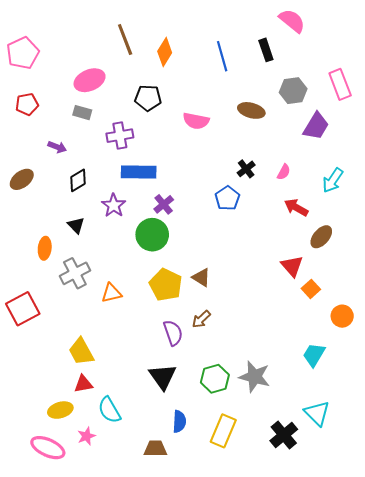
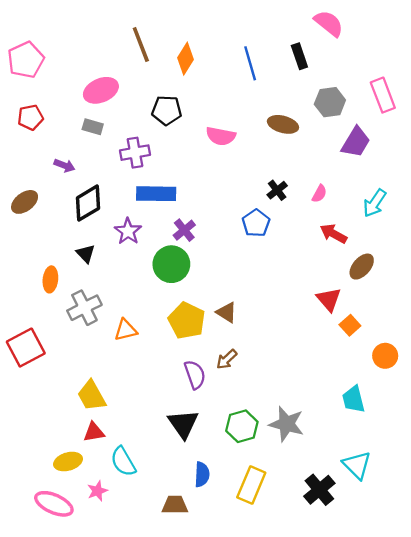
black diamond: (78, 180) -> (88, 203), size x1.4
cyan trapezoid: (314, 355) -> (353, 399), turned -45

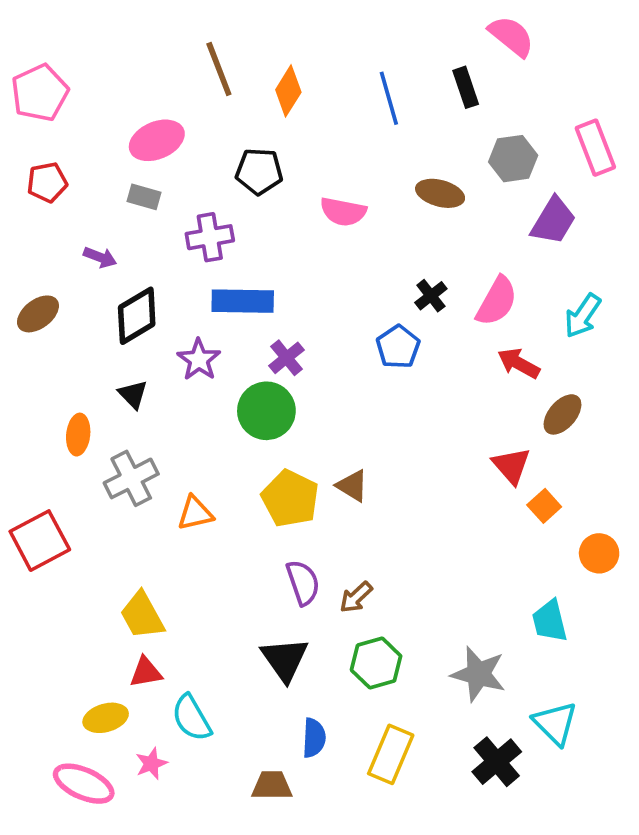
pink semicircle: (319, 194) -> (497, 301), size x1.8
brown arrow: (227, 359) -> (356, 597), moved
gray star: (287, 424) -> (478, 674), moved

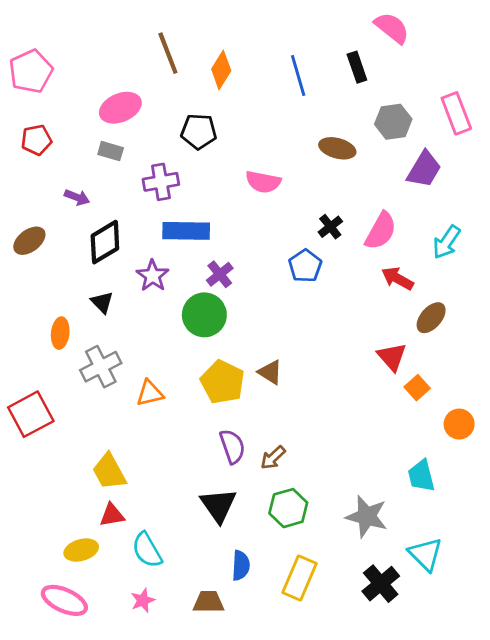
pink semicircle: (343, 212) -> (263, 182), moved
pink star: (151, 764) -> (143, 600), moved

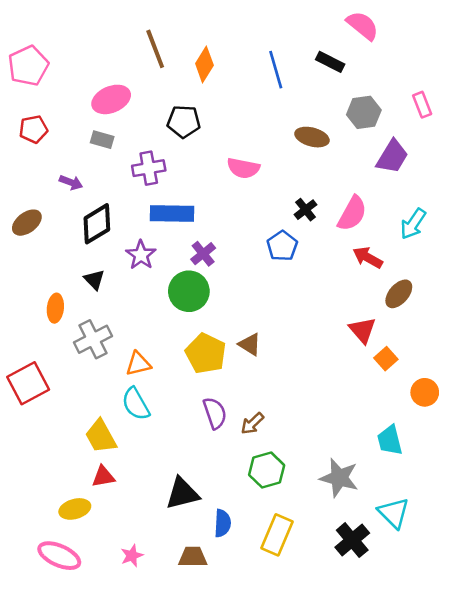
black rectangle: (357, 67) -> (330, 62), turned -44
pink rectangle: (456, 113) -> (422, 105), size x0.7
black triangle: (218, 505) -> (182, 493), moved, turned 51
cyan semicircle: (147, 550) -> (136, 404), moved

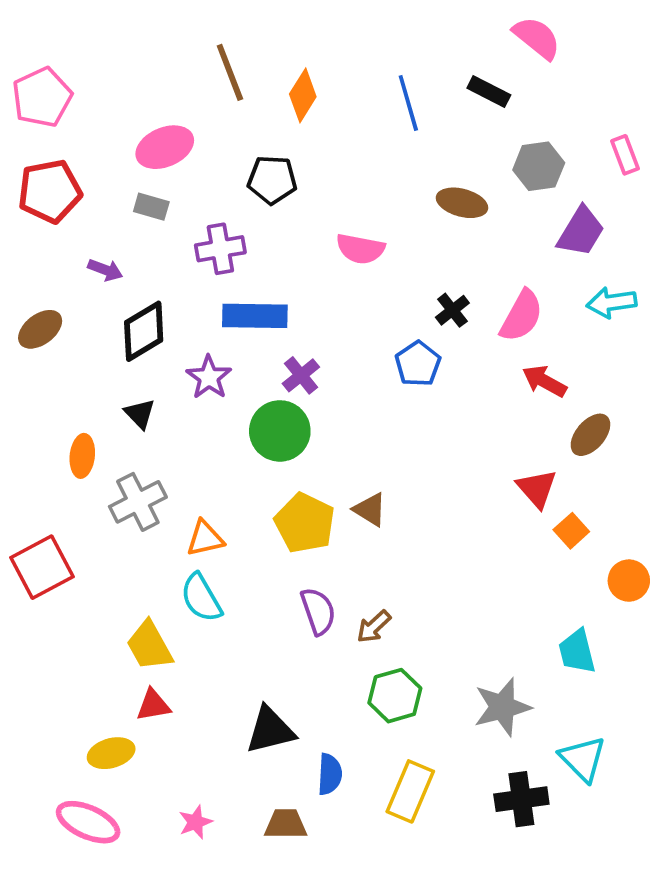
red pentagon: (33, 129) -> (50, 191), size x1.5
cyan arrow: (413, 224) -> (612, 302), moved, turned 48
gray star: (339, 478) -> (502, 707), turned -30
black cross: (352, 540) -> (521, 799), turned 32

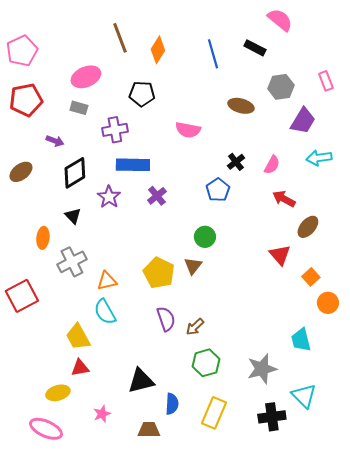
pink semicircle: (521, 316) -> (272, 165), size x0.7
green circle: (280, 431) -> (205, 237), moved, size x0.7
brown triangle: (370, 510) -> (193, 266), turned 36
orange square: (571, 531) -> (311, 277), moved
pink star: (195, 822) -> (102, 414), moved

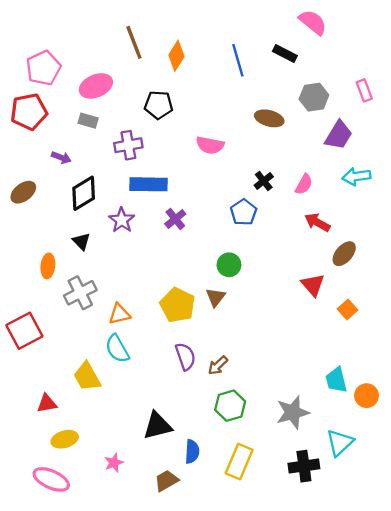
pink pentagon: (22, 51) -> (43, 68), moved
orange circle: (328, 303) -> (367, 396), moved
red triangle: (80, 368) -> (47, 403), moved
cyan triangle: (304, 396) -> (340, 443), turned 32
brown trapezoid: (149, 430) -> (166, 481), turned -30

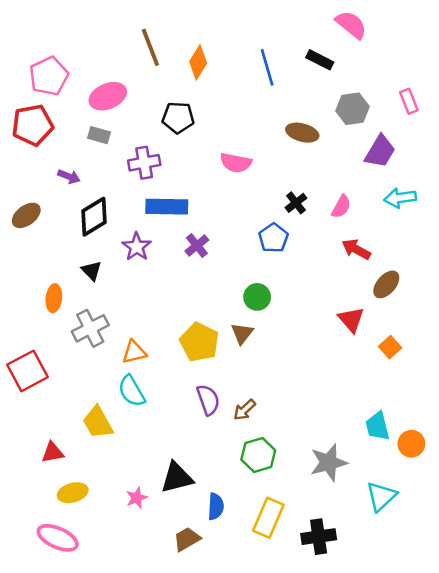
pink star: (114, 463) -> (137, 498), moved
black cross: (304, 466) -> (319, 537), moved

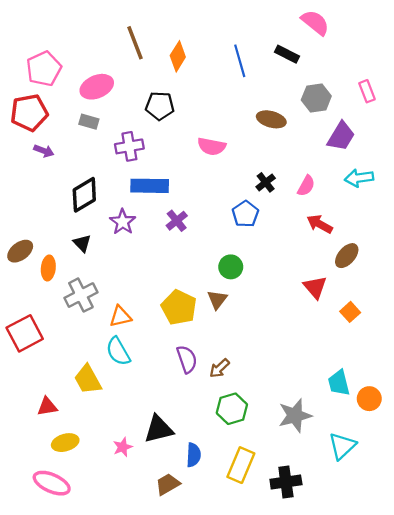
purple arrow: (69, 177) -> (44, 151), moved
brown ellipse: (26, 215) -> (20, 251), moved

